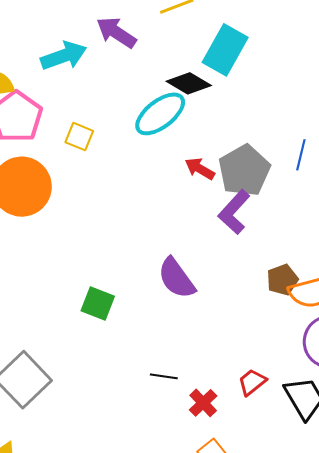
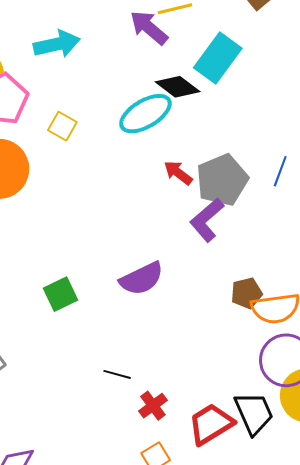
purple arrow: (116, 33) -> (149, 28), moved
purple semicircle: (176, 278) -> (142, 279), turned -87
green square: (98, 304) -> (60, 294), turned 36
red trapezoid: (252, 382) -> (211, 424), moved, size x1.6

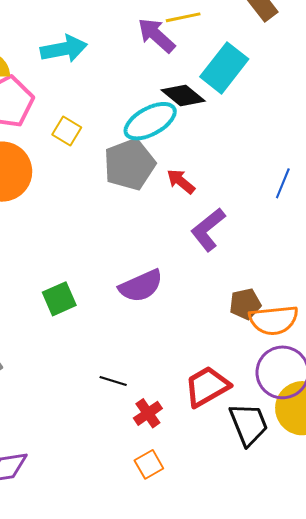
gray pentagon: (222, 180) -> (129, 164), moved
red trapezoid: (211, 424) -> (207, 387), moved

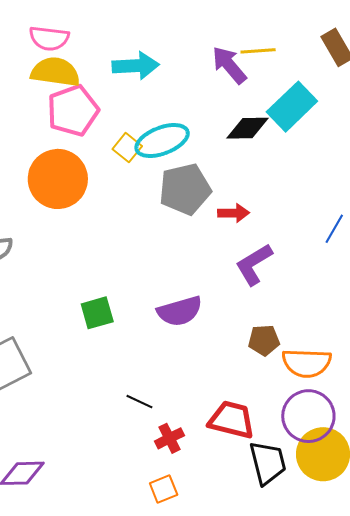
black diamond: (183, 95) -> (248, 128), turned -48
cyan ellipse: (150, 121) -> (162, 140), moved
red arrow: (181, 181) -> (234, 213), turned 132
brown pentagon: (245, 304) -> (264, 340), moved
red trapezoid: (207, 387) -> (232, 420), turned 36

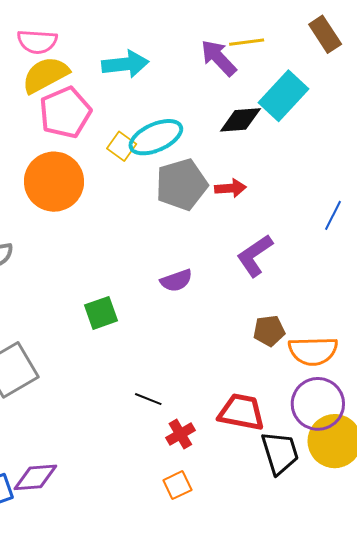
yellow semicircle: (55, 72) -> (45, 75), turned -33
red arrow: (234, 213) -> (230, 188), moved
purple semicircle: (180, 311) -> (176, 281), moved, size x0.7

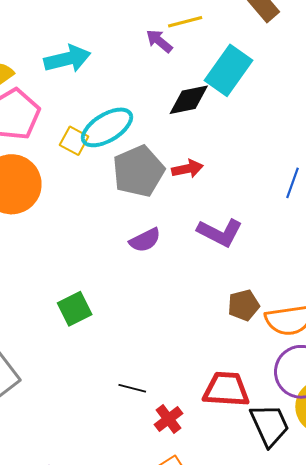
purple arrow: (219, 58) -> (159, 41), size x0.7
purple L-shape: (255, 256) -> (220, 232), turned -111
purple semicircle: (176, 281) -> (145, 240), moved

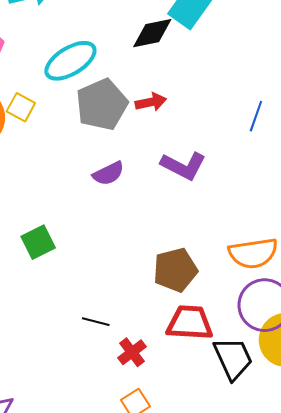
yellow square: (74, 141) -> (21, 107), moved
brown pentagon: (244, 305) -> (175, 270), moved, size x1.4

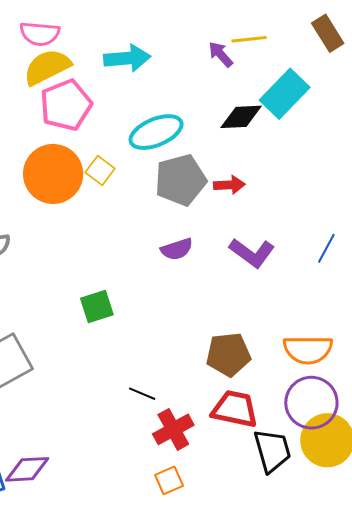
blue line: (256, 116) -> (326, 248), moved
red cross: (132, 352) -> (173, 429), size x1.4

